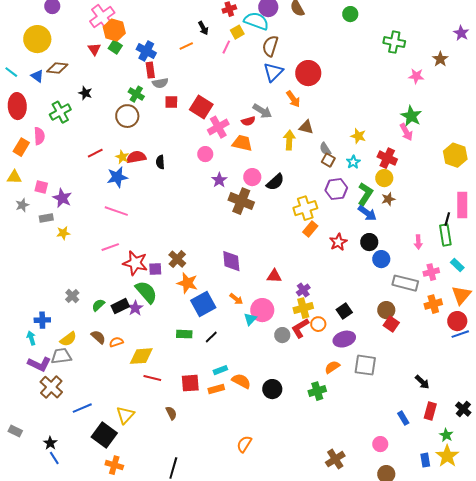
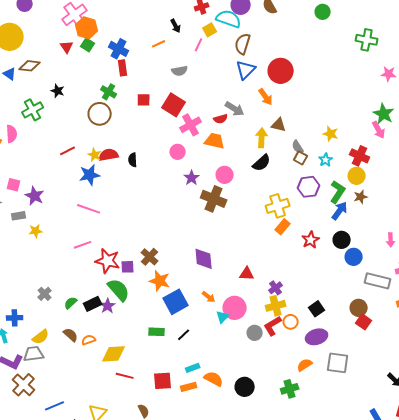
gray semicircle: (160, 83) -> (180, 71), moved
black semicircle: (275, 182) -> (262, 163), moved
blue arrow: (367, 213) -> (340, 211), turned -90

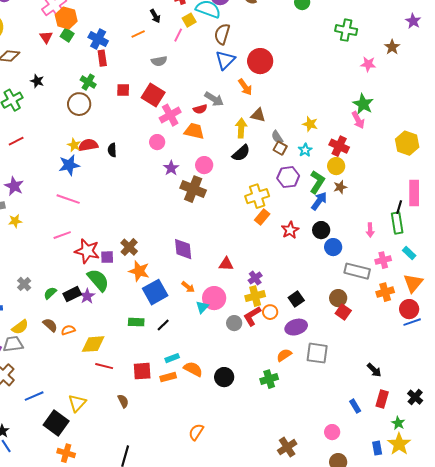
red line: (68, 151) -> (16, 141), moved

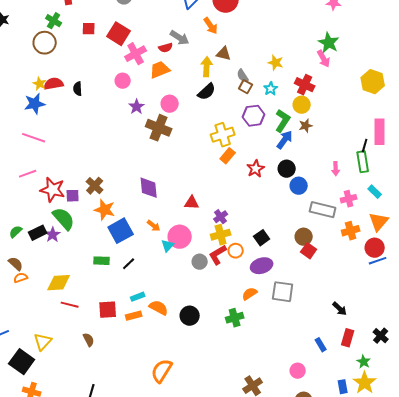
orange trapezoid: (194, 131) -> (160, 70), turned -35
orange semicircle: (68, 330) -> (21, 278), moved
orange semicircle: (196, 432) -> (162, 371), size x1.4

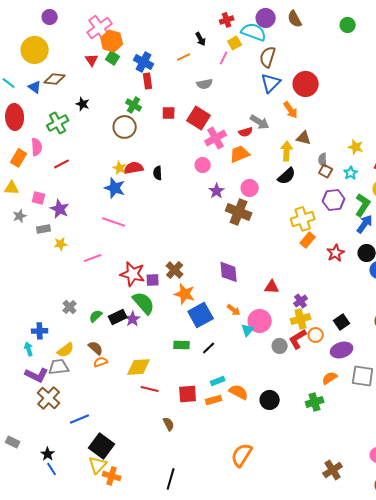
gray semicircle: (243, 76) -> (323, 160), turned 32
blue star: (35, 104) -> (115, 188), turned 30
pink line: (28, 174) -> (93, 258), moved
yellow triangle: (43, 342) -> (98, 465), moved

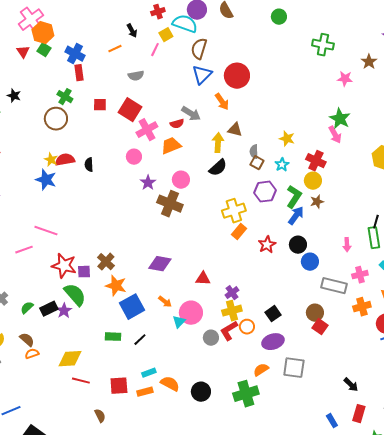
pink line: (114, 222) -> (46, 231), moved
purple diamond: (229, 272) -> (160, 264), turned -75
green cross: (315, 402) -> (246, 394), size x1.4

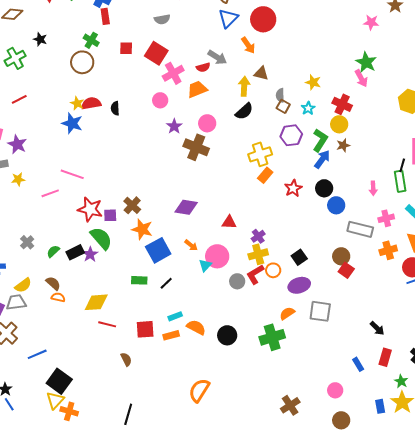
orange semicircle: (32, 354) -> (58, 297), turned 32

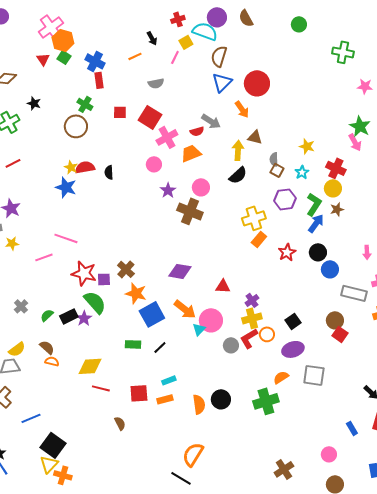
orange arrow: (191, 245) -> (185, 309), size x1.6
orange semicircle: (196, 327) -> (199, 404), moved, turned 54
black line: (128, 414) -> (181, 478), moved, turned -75

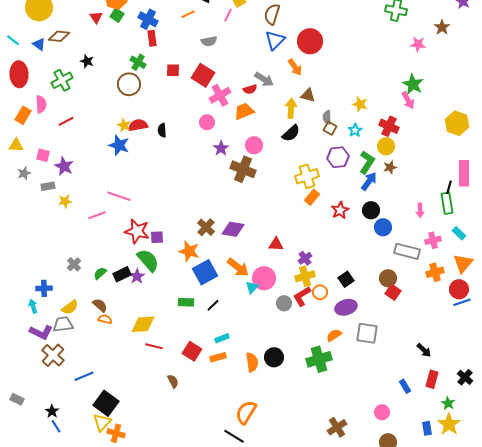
brown cross: (126, 269) -> (206, 227), moved
red square: (139, 393) -> (192, 351), turned 36

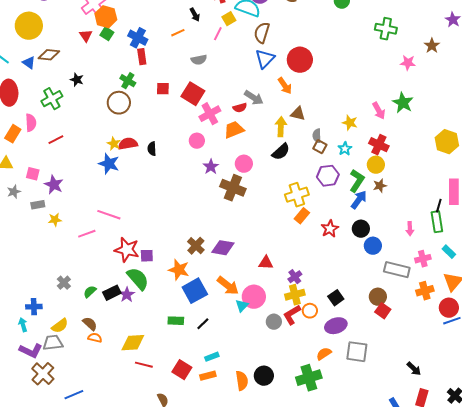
pink arrow: (408, 100) -> (379, 111), moved

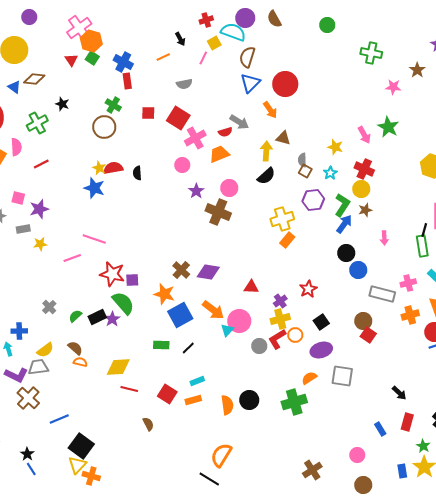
purple star: (54, 185) -> (39, 209), turned 30
red star: (330, 229) -> (308, 289), moved
pink arrow: (410, 229) -> (384, 238), moved

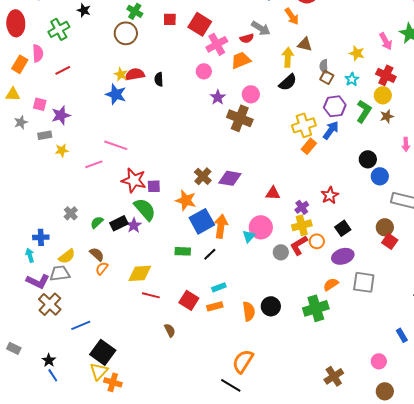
blue arrow: (344, 224) -> (331, 130), moved
orange arrow: (213, 310) -> (221, 226), moved, turned -120
orange semicircle: (80, 362) -> (102, 268), turned -64

